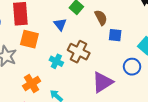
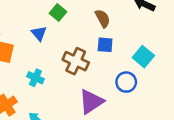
brown semicircle: (101, 18) -> (103, 18), moved
brown cross: (79, 52) -> (76, 61), moved

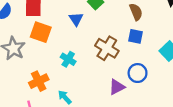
blue circle: (126, 82) -> (138, 73), moved
purple triangle: (91, 102) -> (117, 87), size x0.7

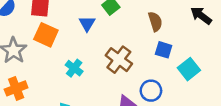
blue square: (135, 36) -> (164, 50), moved
orange cross: (39, 81) -> (16, 88), moved

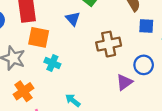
brown cross: (119, 60) -> (109, 44), turned -35
cyan cross: (74, 68) -> (52, 63), moved

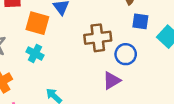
orange square: (39, 37) -> (37, 23), moved
blue circle: (144, 65) -> (126, 54), moved

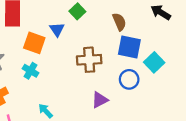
blue square: (140, 21) -> (129, 47), size x1.5
blue circle: (126, 54) -> (129, 79), moved

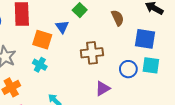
blue square: (129, 47) -> (145, 39), moved
cyan square: (154, 62) -> (151, 65), moved, turned -36

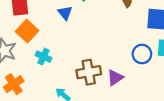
orange square: (42, 40) -> (27, 31), moved, turned 30
brown cross: (92, 53) -> (89, 72), moved

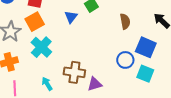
blue circle: (142, 54) -> (125, 60), moved
cyan cross: (44, 57) -> (41, 47), size x1.5

